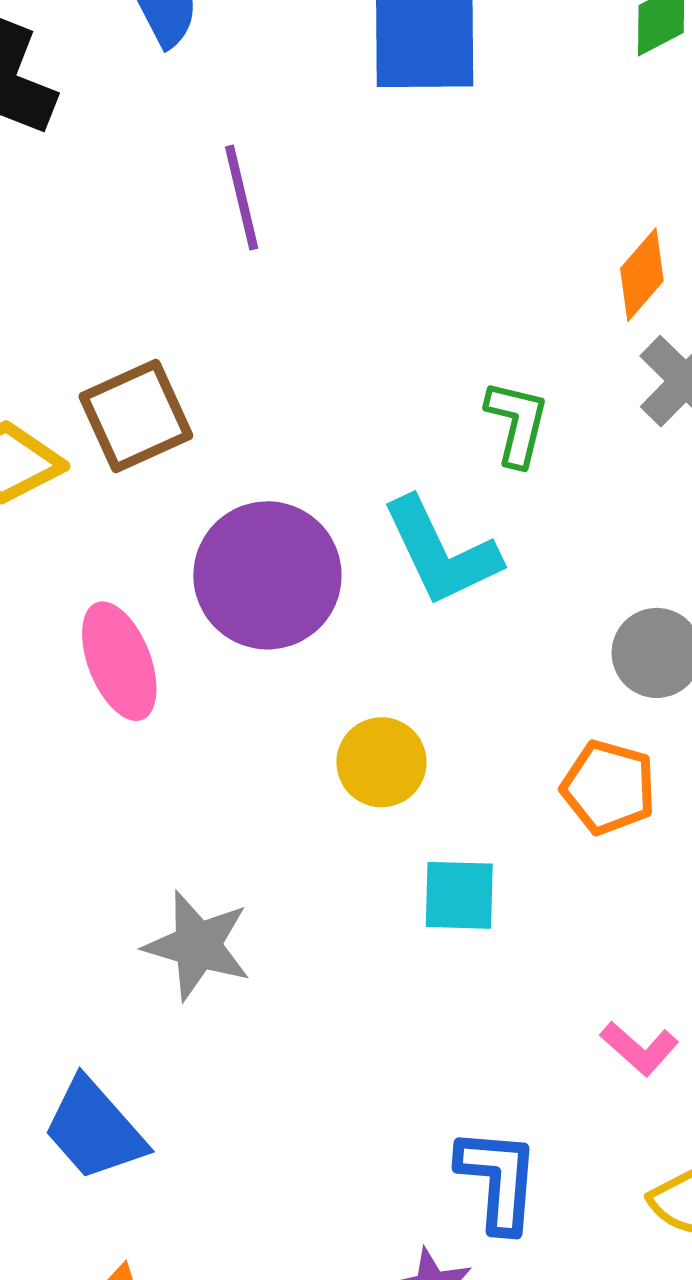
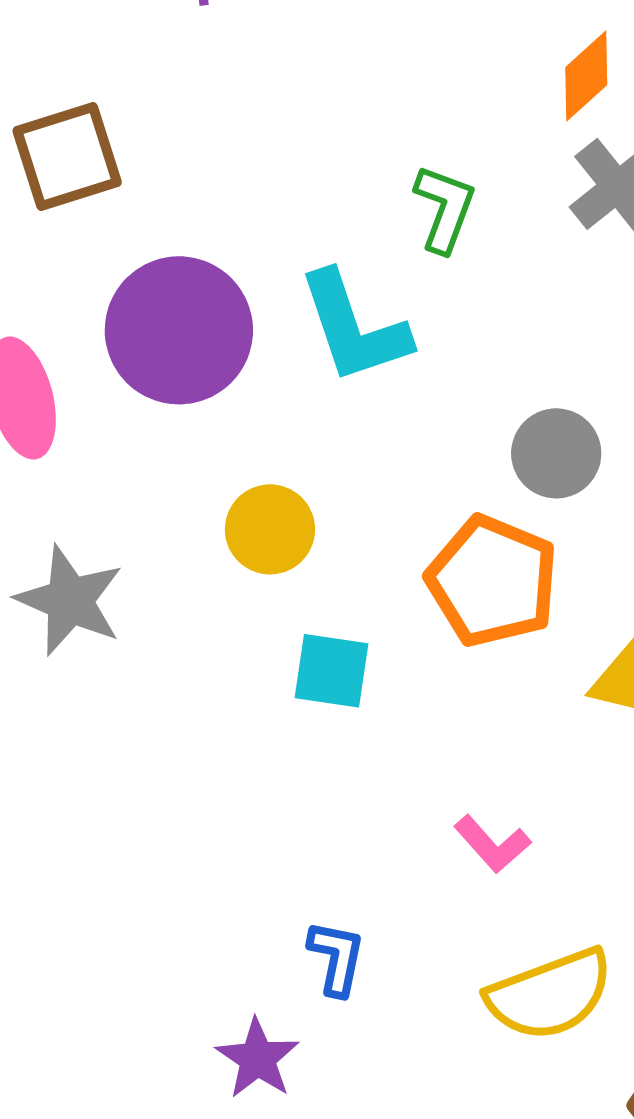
orange pentagon: (609, 787) -> (493, 581), size x1.4
gray star: (198, 945) -> (70, 601), moved
blue L-shape: (498, 1180) -> (336, 958), size x0.7

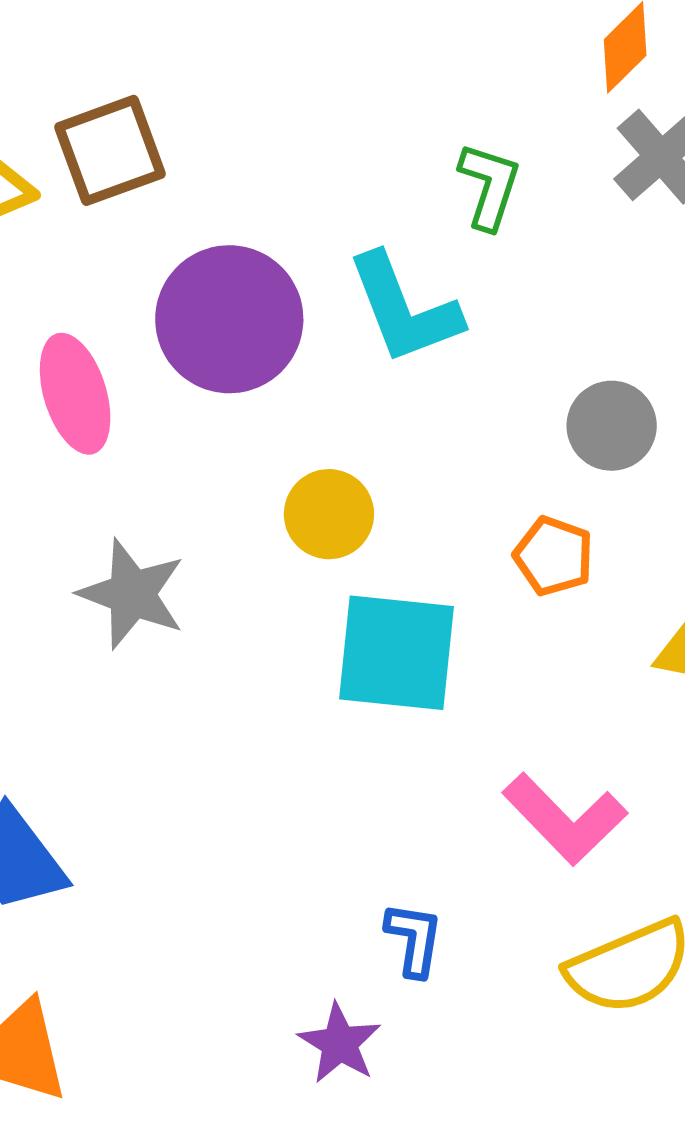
orange pentagon: (493, 581) -> (554, 556), size x0.6
cyan square: (331, 671) -> (397, 653), size x1.6
pink L-shape: (492, 844) -> (565, 819), size x1.6

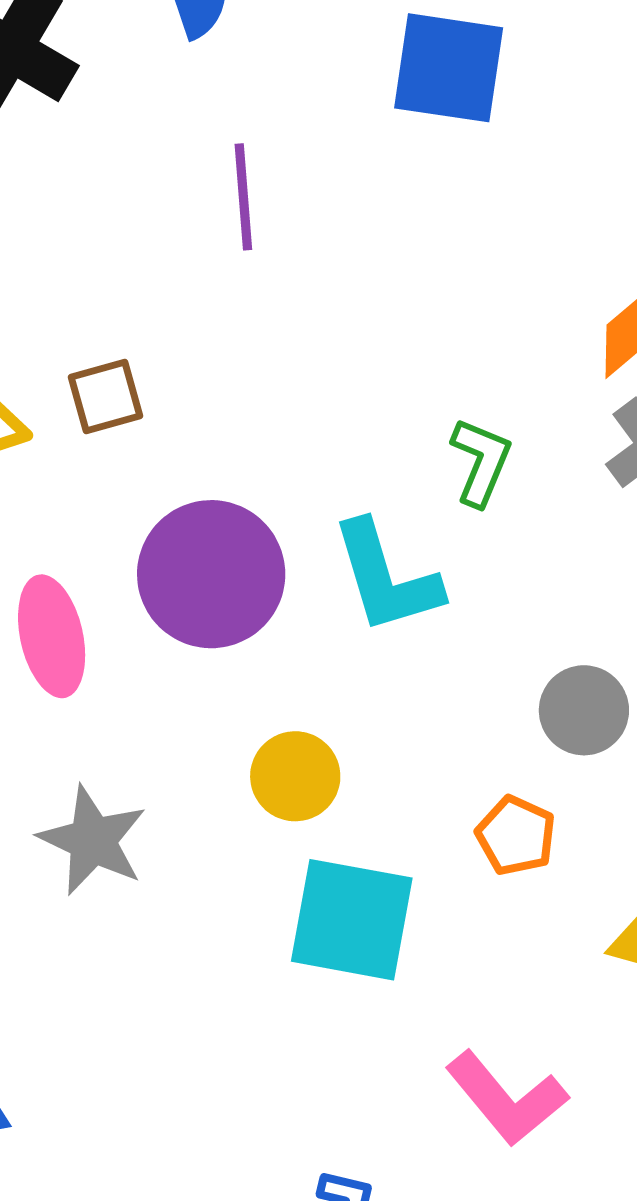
brown square: (110, 150) -> (105, 397), size x0.7

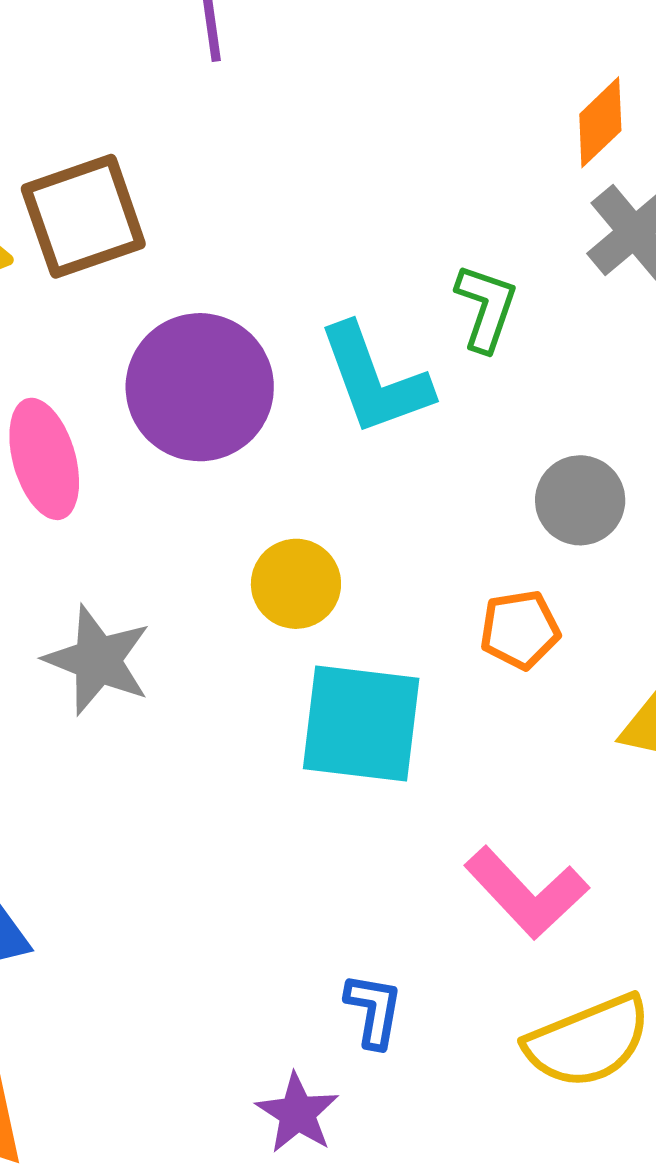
brown square: (105, 397) -> (83, 216), size x1.6
green L-shape: (481, 462) -> (486, 308), moved
orange pentagon: (516, 836) -> (520, 630), turned -30

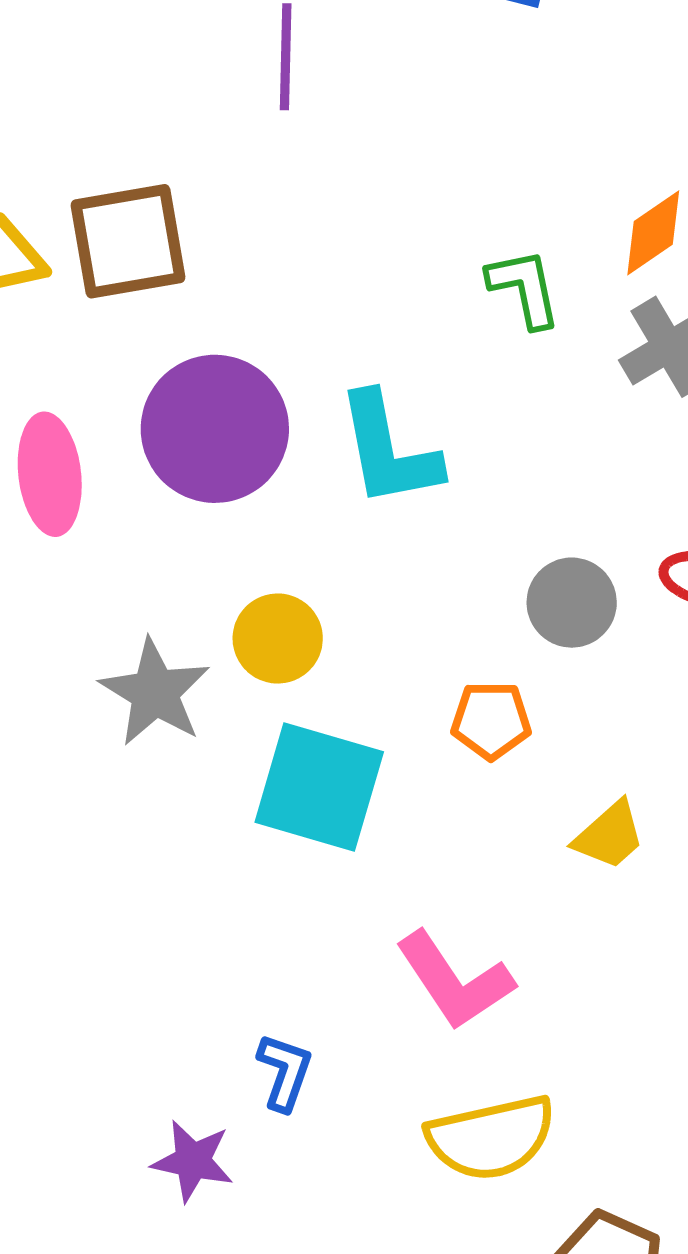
green L-shape: (486, 308) -> (524, 288), moved, turned -40
gray star: (98, 660) -> (155, 692), moved
purple star: (297, 1113) -> (193, 1161), turned -30

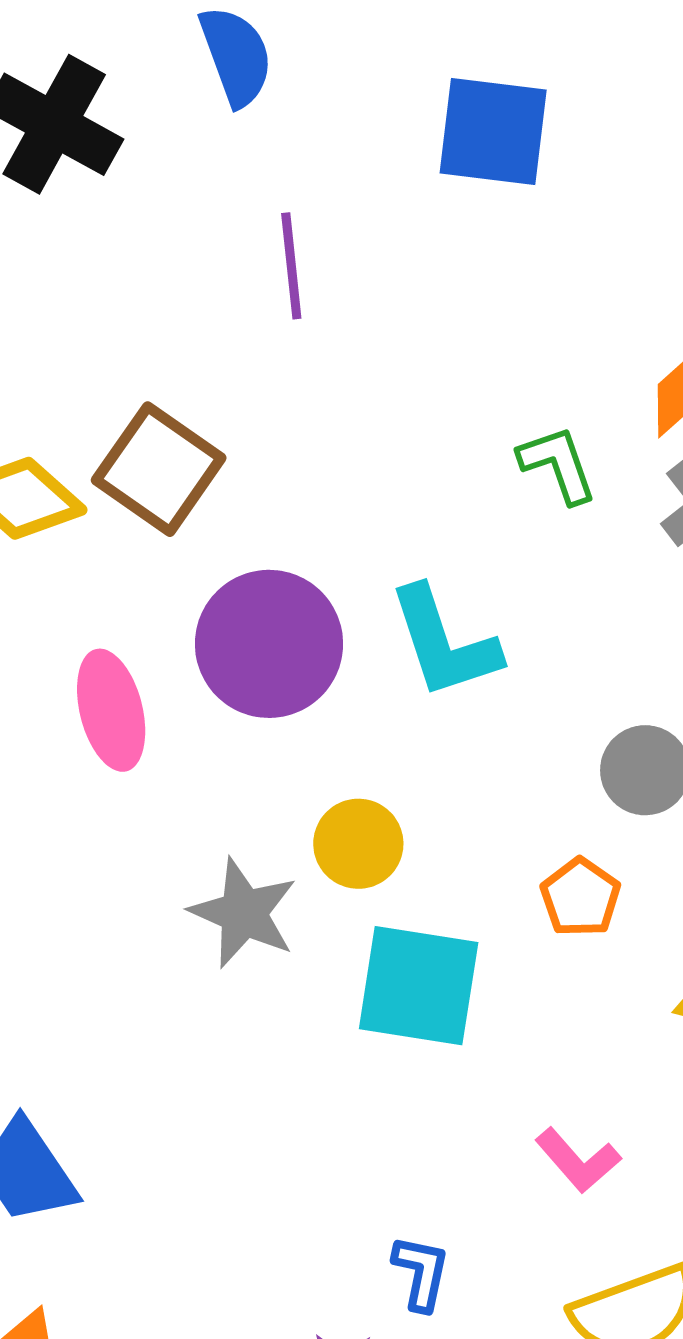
brown square: (128, 241) -> (159, 469), turned -38
orange pentagon: (491, 720) -> (580, 897), turned -30
pink L-shape: (455, 981) -> (578, 1160), size x0.7

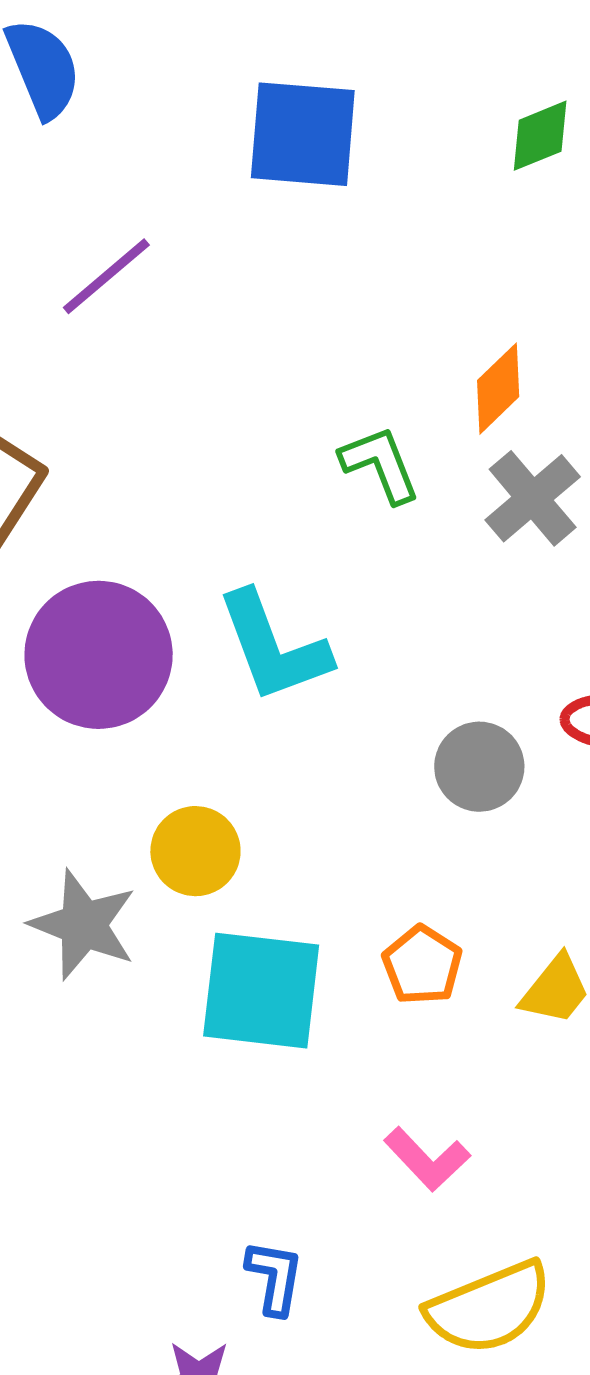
purple line: (291, 266) -> (106, 276), turned 58
orange pentagon: (580, 897) -> (422, 965), moved

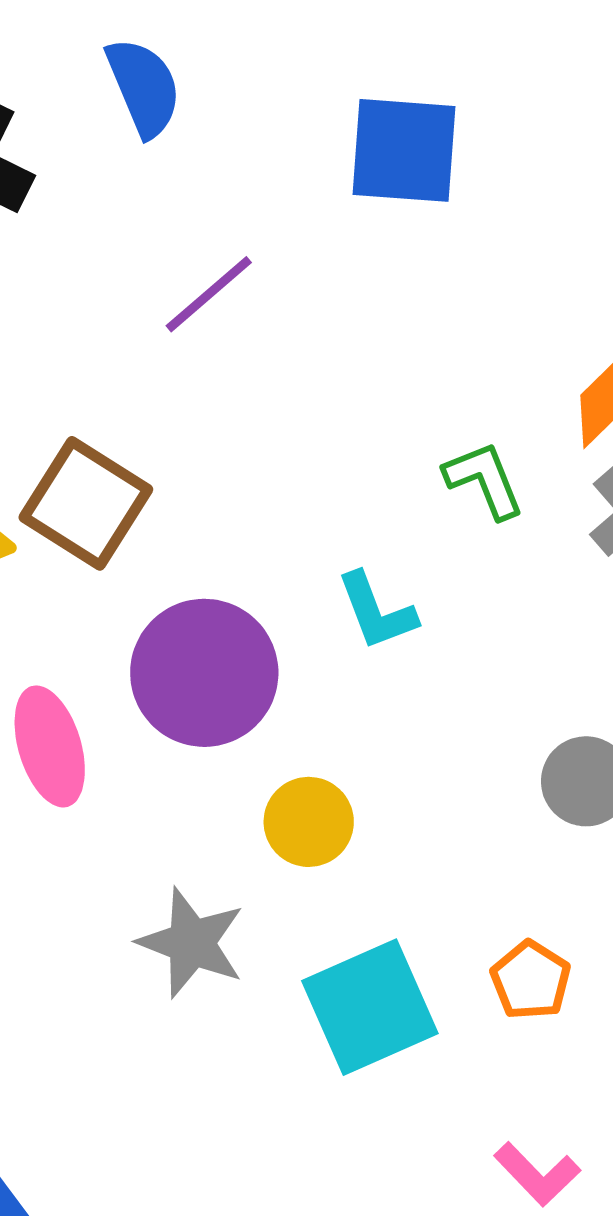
cyan L-shape: (273, 647) -> (376, 611), moved, size x0.7
yellow circle: (195, 851) -> (309, 822), moved
cyan square: (261, 991) -> (370, 1007), turned -30

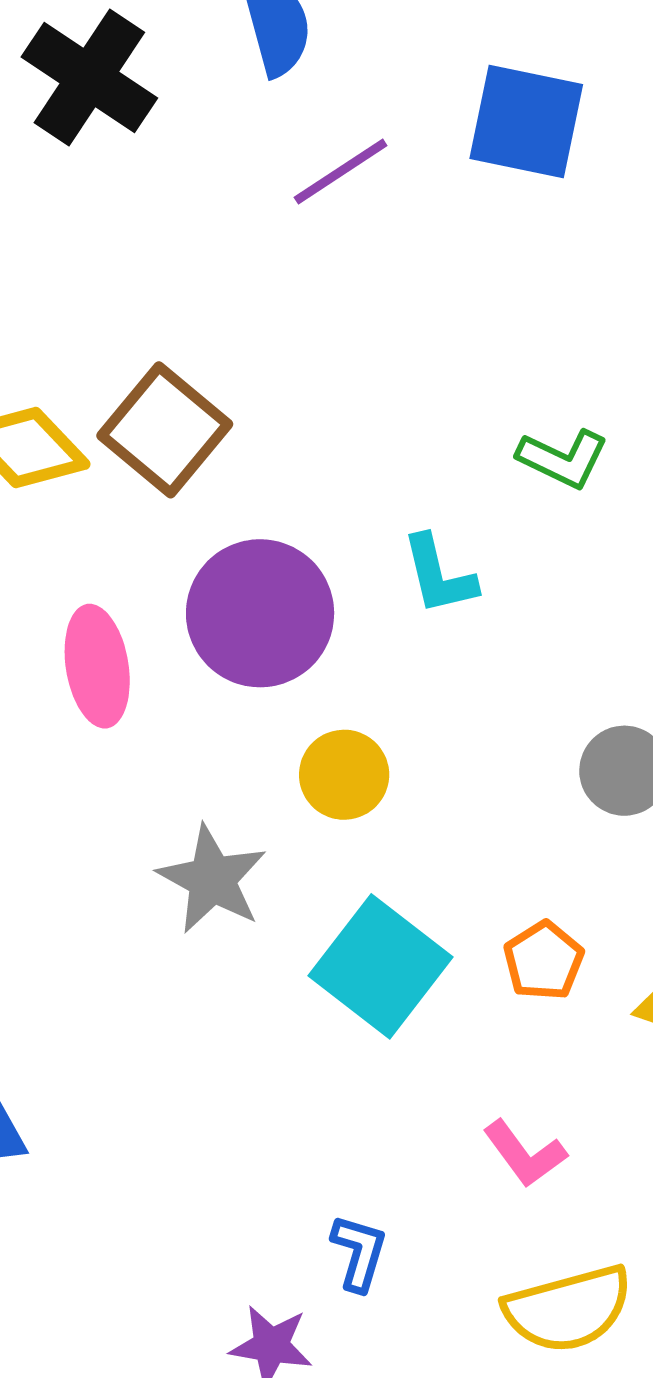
purple line: (209, 294) -> (341, 171), moved
green L-shape: (484, 480) -> (563, 459), turned 130
cyan square: (370, 1007) -> (381, 966), turned -36

